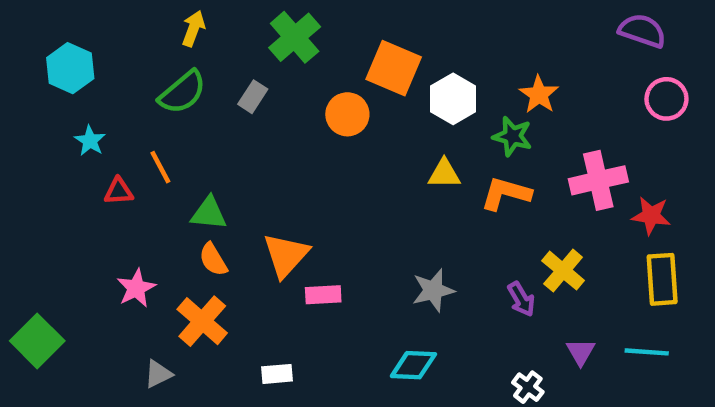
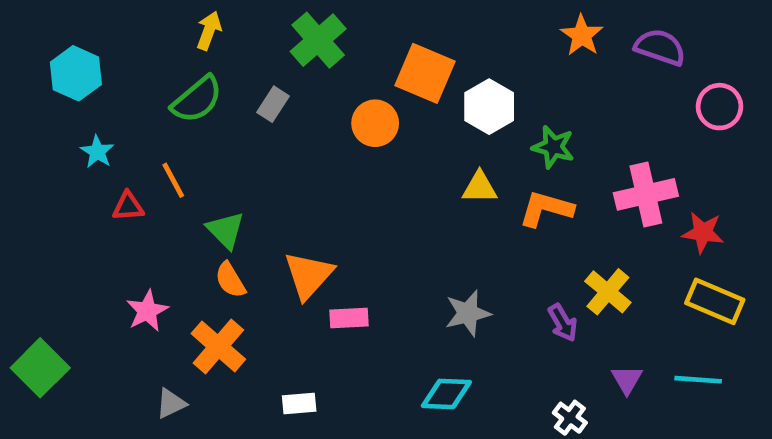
purple semicircle: (642, 31) -> (660, 47), moved
orange star: (539, 94) -> (582, 35), moved
green triangle: (209, 213) -> (225, 230), turned 39
yellow rectangle: (662, 279) -> (715, 301), turned -63

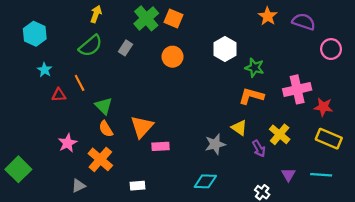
orange square: (425, 73) -> (174, 18), moved, size x0.7
yellow triangle: (480, 187) -> (239, 128), moved, turned 35

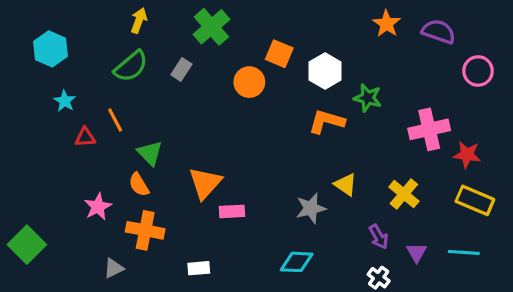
orange square: (174, 18) -> (279, 54), moved
orange L-shape: (251, 96) -> (327, 121), moved
orange semicircle: (106, 129) -> (139, 185), moved
purple arrow: (259, 149) -> (379, 237), moved
orange cross: (100, 159) -> (145, 230), turned -30

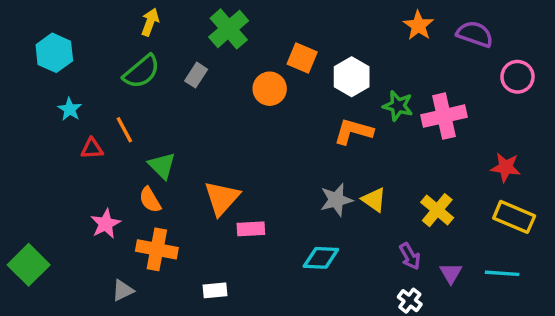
pink cross: (429, 129) -> (444, 116), moved
gray star: (311, 208) -> (336, 200), moved
cyan diamond: (297, 262) -> (321, 258), moved

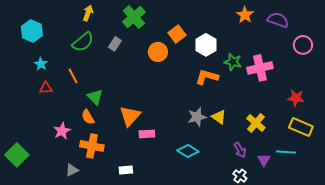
orange square: (302, 58) -> (177, 34), turned 30
red triangle: (92, 149) -> (46, 88), moved
cyan diamond: (321, 258) -> (188, 151), turned 30
cyan line: (502, 273) -> (286, 152), moved

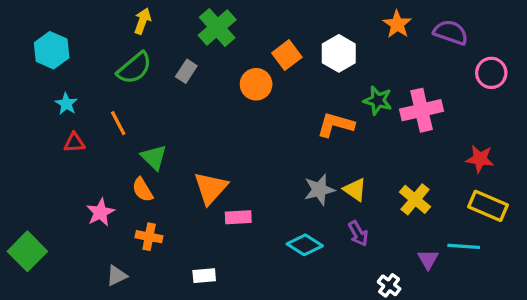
white hexagon: (206, 45) -> (339, 53), moved
orange cross: (92, 146) -> (149, 237), size x0.7
purple arrow: (240, 150) -> (358, 233), moved

